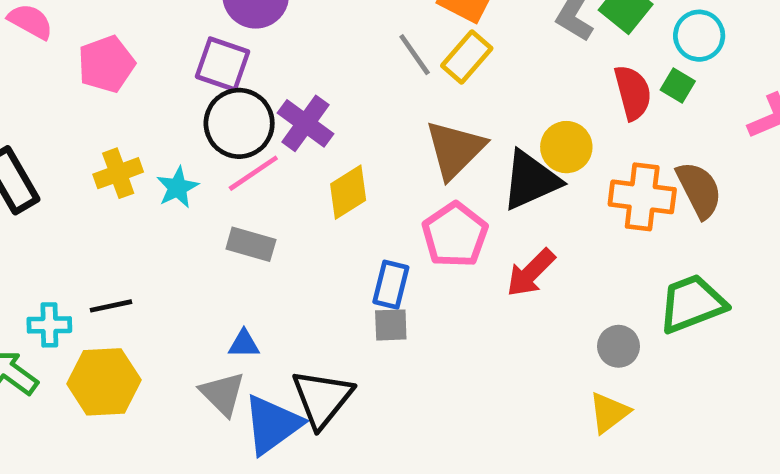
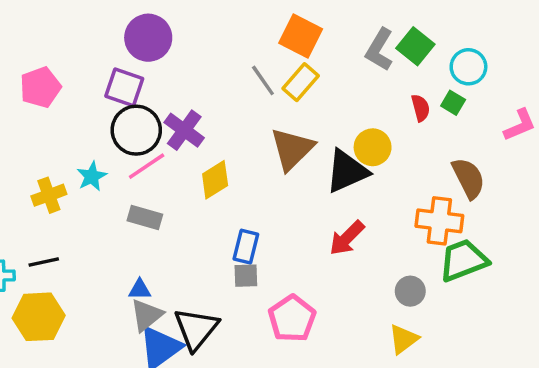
red semicircle: (633, 93) -> (421, 108), size x0.7
yellow cross: (118, 173) -> (49, 195), moved
orange cross: (642, 197) -> (439, 221), moved
pink pentagon: (455, 235) -> (292, 319), moved
gray triangle: (222, 394) -> (147, 315), moved, turned 36

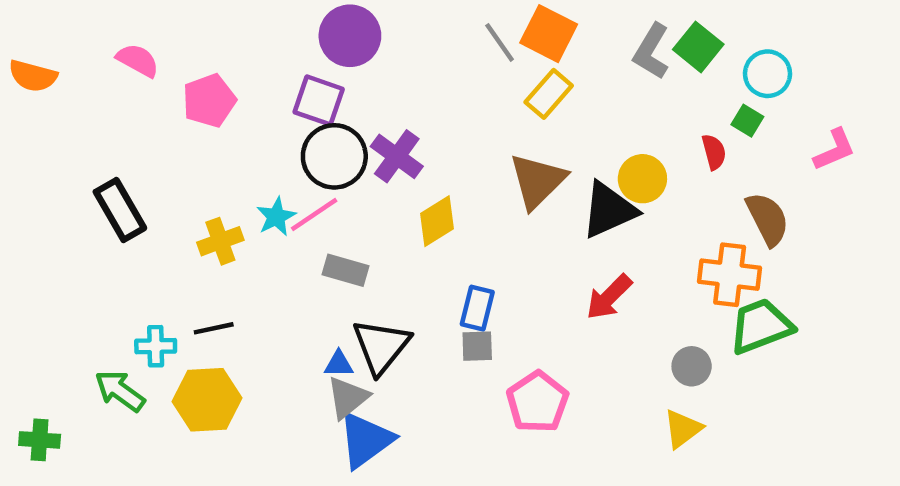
gray line: (263, 80) -> (500, 42), moved
red semicircle: (421, 108) -> (714, 152), moved
pink line: (147, 166) -> (314, 214), moved
black triangle: (196, 329) -> (381, 346), moved

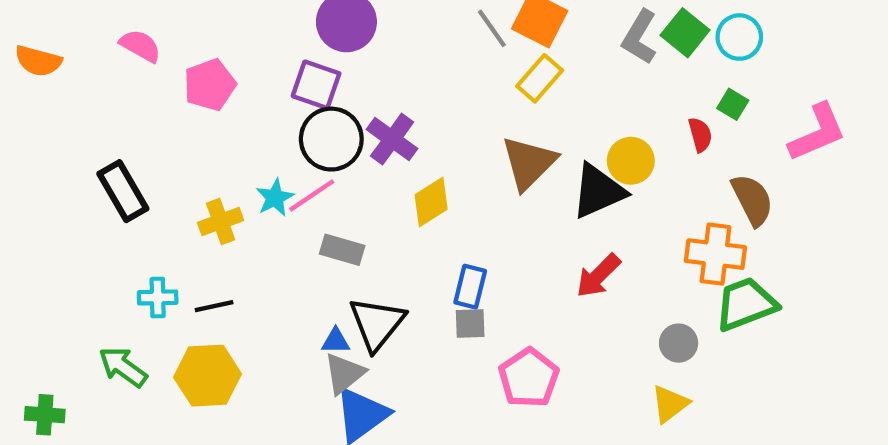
cyan circle: (768, 74) -> (739, 37), moved
pink L-shape: (834, 150) -> (817, 133), size x1.4
cyan cross: (156, 346) -> (158, 297), moved

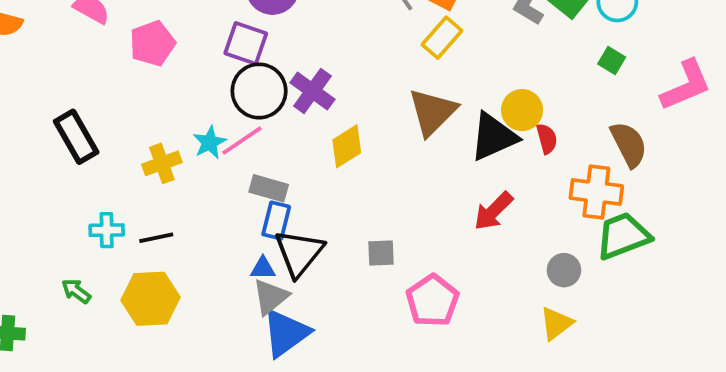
red semicircle: (700, 135) -> (547, 139), moved
blue rectangle: (470, 287) -> (276, 221), moved
green arrow: (123, 367) -> (76, 291), size x0.7

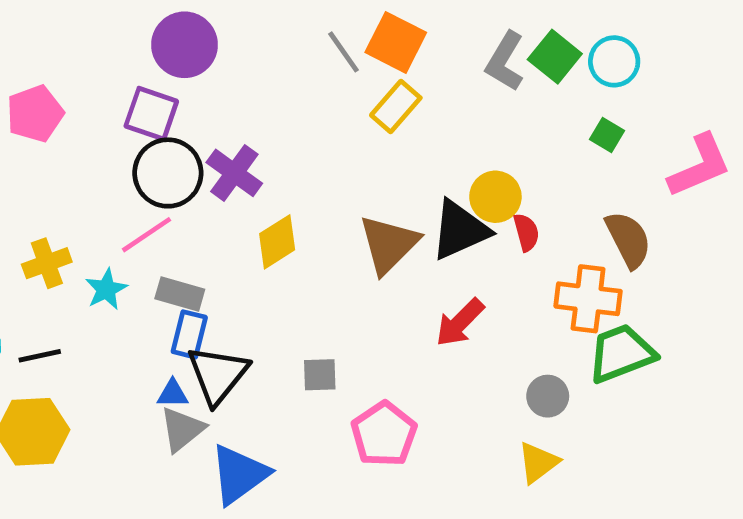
brown triangle: (432, 112) -> (389, 244), moved
cyan star: (210, 142) -> (106, 289), moved
blue triangle: (286, 333) -> (239, 474), moved

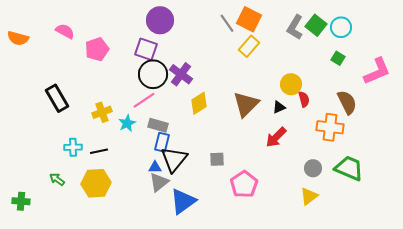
black triangle: (460, 230) -> (279, 107), moved, size x0.5
green trapezoid: (621, 353) -> (349, 168), moved, turned 44

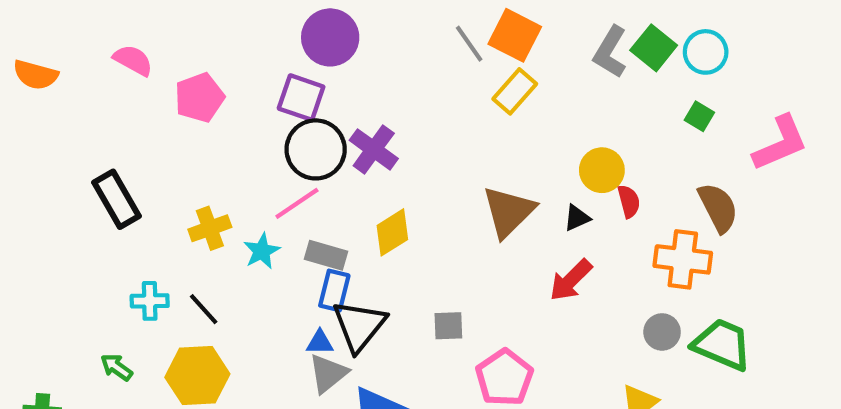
yellow diamond: (199, 103) -> (392, 232), moved
black line: (99, 151) -> (204, 309), turned 60
gray circle: (313, 168) -> (662, 332), moved

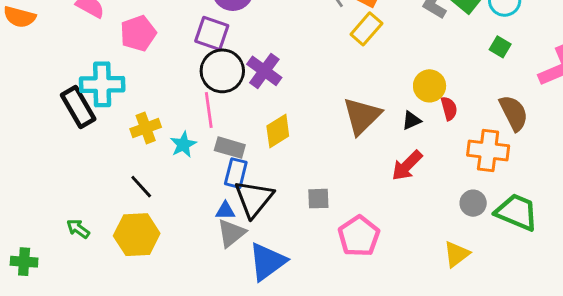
pink line: (297, 203) -> (209, 110), turned -64
cyan cross: (150, 301) -> (102, 84), moved, size x1.6

